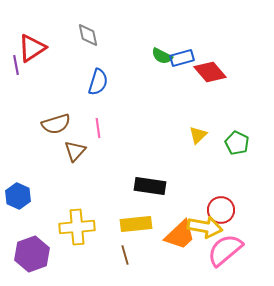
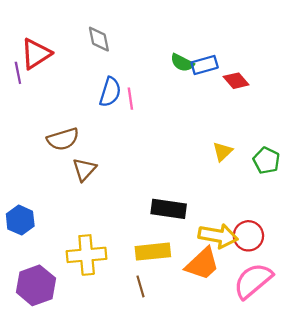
red diamond: (210, 72) -> (236, 81), size x0.7
pink line: (98, 128) -> (130, 99), moved
yellow arrow: (205, 227) -> (218, 236), moved

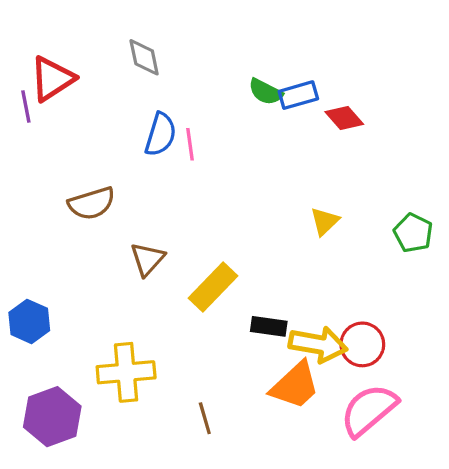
green pentagon: (266, 160) -> (413, 233), moved
brown triangle: (84, 169) -> (147, 259), moved
black rectangle: (169, 209) -> (269, 326), moved, size x0.7
yellow rectangle: (153, 252) -> (213, 287), moved, turned -40

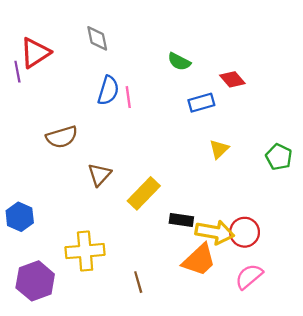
blue rectangle: (298, 95) -> (201, 103), moved
pink semicircle: (369, 410) -> (249, 277), size x0.7

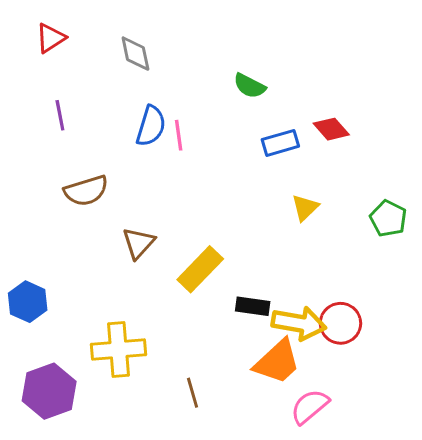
red triangle: (35, 53) -> (51, 38), moved, size x0.7
purple line: (17, 72) -> (60, 115), moved
red diamond: (232, 79) -> (331, 129), moved
pink semicircle: (249, 277) -> (310, 407), moved

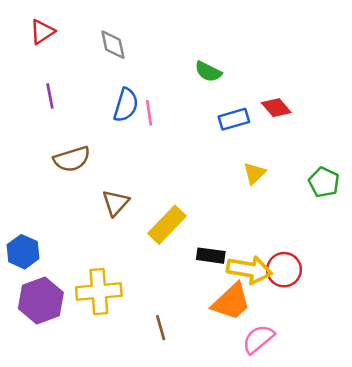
purple hexagon: (49, 391) -> (41, 301), moved

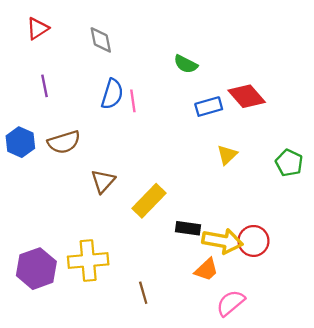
red diamond: (276, 108) -> (247, 96), size x1.4
blue hexagon: (23, 252) -> (20, 142), moved
orange trapezoid: (231, 302) -> (206, 270), size x0.7

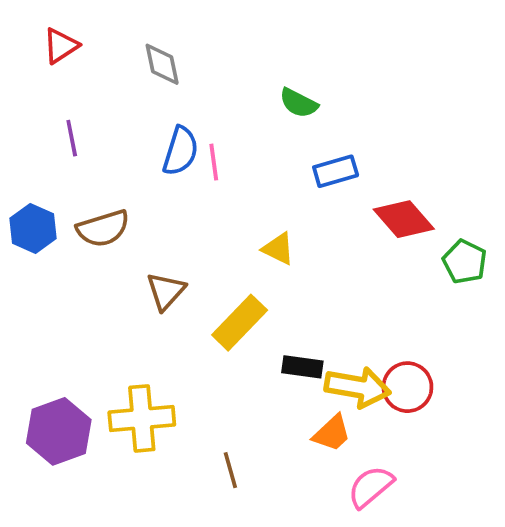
red diamond: (247, 96) -> (404, 219), moved
yellow triangle: (227, 155) -> (278, 249), moved, turned -50

